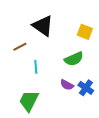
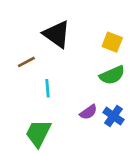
green semicircle: (74, 59) -> (112, 75), moved
purple semicircle: (67, 85) -> (88, 112), turned -64

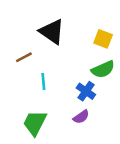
purple semicircle: (88, 112) -> (81, 117), moved
blue cross: (113, 116) -> (86, 91), moved

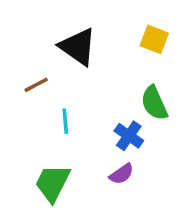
yellow square: (103, 39) -> (154, 39), moved
green semicircle: (103, 69) -> (154, 103), turned 90

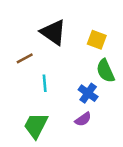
yellow square: (154, 39) -> (97, 40), moved

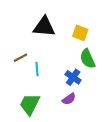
black triangle: (53, 32) -> (44, 27), turned -30
brown line: (25, 58) -> (20, 58), moved

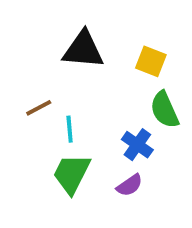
green trapezoid: (30, 104) -> (72, 174), moved

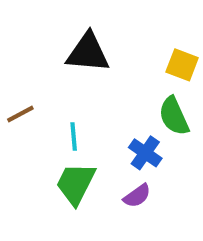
yellow square: (151, 61) -> (182, 65), moved
brown line: (39, 108) -> (20, 114), moved

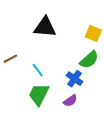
green semicircle: (174, 116) -> (89, 60), turned -108
cyan line: (74, 137) -> (38, 70), turned -32

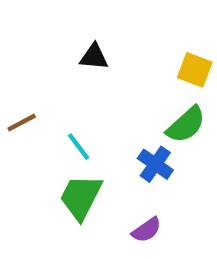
black triangle: (45, 27) -> (94, 57), size x0.6
purple semicircle: (70, 101) -> (147, 230), moved

